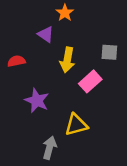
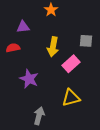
purple triangle: (46, 34) -> (23, 27), moved, turned -40
yellow triangle: (76, 125) -> (71, 98), moved

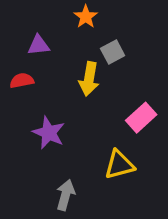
gray square: (86, 41) -> (113, 52), moved, turned -32
pink rectangle: (71, 64) -> (141, 118), moved

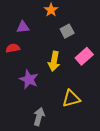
yellow arrow: (89, 79) -> (54, 61), moved
pink rectangle: (141, 118) -> (84, 56), moved

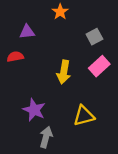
gray square: (67, 31) -> (94, 37), moved
purple star: (29, 79) -> (34, 110), moved

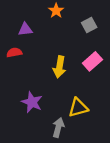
gray square: (94, 37) -> (89, 25), moved
gray arrow: (46, 137) -> (58, 127), moved

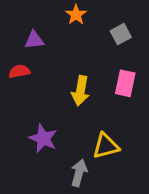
pink rectangle: (92, 61) -> (125, 83), turned -36

